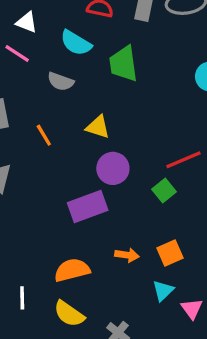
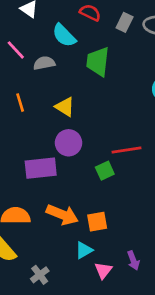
pink line: (17, 53) -> (16, 50), moved
gray semicircle: (61, 81) -> (44, 63), turned 135
orange arrow: (127, 255) -> (62, 215), size x1.6

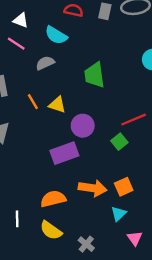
pink line: (16, 50) -> (16, 44), moved
green trapezoid: (98, 62) -> (95, 75), moved
yellow triangle: (65, 107) -> (57, 105), moved
pink triangle: (103, 270) -> (135, 238), moved

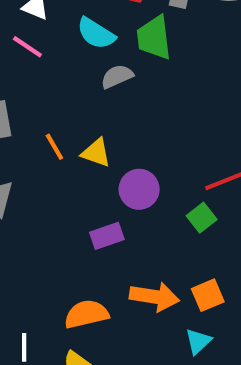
gray semicircle: (45, 63) -> (117, 76), moved
green trapezoid: (95, 75) -> (154, 38), moved
purple rectangle: (64, 153) -> (107, 236), size x0.7

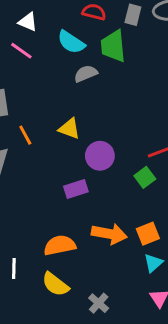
orange line: (54, 147) -> (25, 135), moved
cyan triangle: (198, 341) -> (153, 263), moved

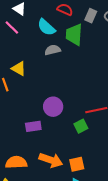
yellow triangle: (69, 129) -> (19, 68), moved

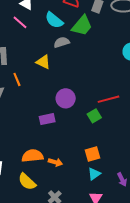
green trapezoid: (74, 35) -> (82, 26), turned -140
yellow triangle: (19, 68) -> (43, 62), moved
orange arrow: (51, 160) -> (55, 162), moved, size x0.6

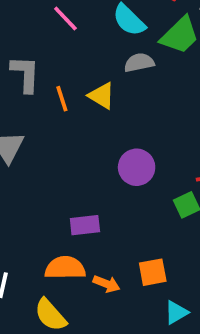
orange line: (17, 79) -> (62, 99), moved
purple rectangle: (47, 119) -> (85, 225), moved
orange square: (93, 154) -> (153, 272), moved

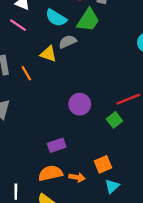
yellow triangle: (102, 96) -> (48, 54), moved
cyan triangle: (176, 312) -> (112, 186), moved

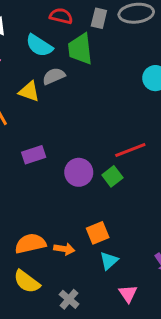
green trapezoid: (88, 20) -> (80, 49), turned 140
purple circle: (80, 104) -> (79, 172), moved
purple rectangle: (57, 145) -> (34, 155), moved

